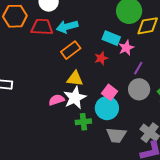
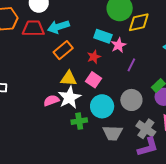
gray circle: (139, 89) -> (131, 100), moved
pink square: (110, 92) -> (94, 80), moved

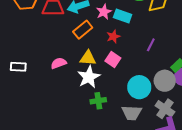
pink star: (118, 45) -> (104, 12), moved
pink semicircle: (51, 100) -> (59, 63), moved
gray circle: (131, 100) -> (165, 81), moved
cyan circle: (102, 106) -> (139, 87), moved

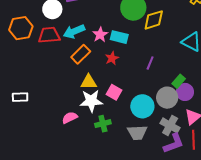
pink square: (113, 59) -> (114, 92), moved
pink semicircle: (59, 63) -> (70, 118), moved
white star: (89, 77) -> (91, 101), turned 30

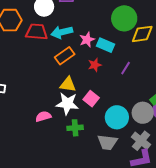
purple line: (150, 63) -> (126, 68), moved

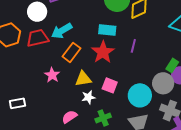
pink star: (87, 40) -> (52, 75), moved
red star: (95, 65) -> (103, 52), size x1.6
white star: (67, 104) -> (88, 97), size x0.6

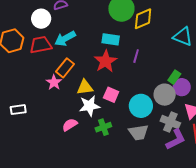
orange rectangle: (72, 52) -> (65, 68), moved
white star: (88, 97) -> (89, 106), size x1.5

